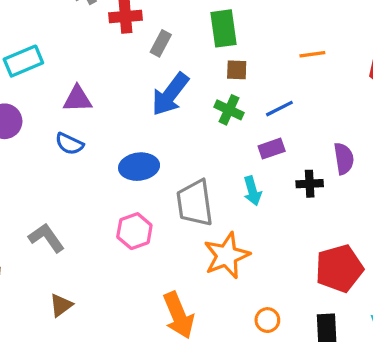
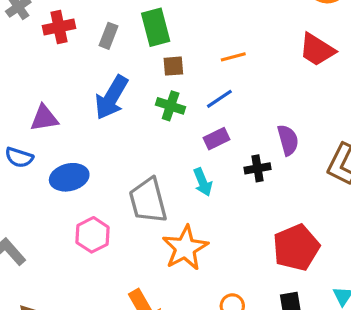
gray rectangle: (161, 43) -> (109, 36), moved
orange line: (312, 54) -> (233, 57), moved
purple triangle: (77, 99) -> (44, 118), moved
blue ellipse: (139, 167) -> (69, 177), moved

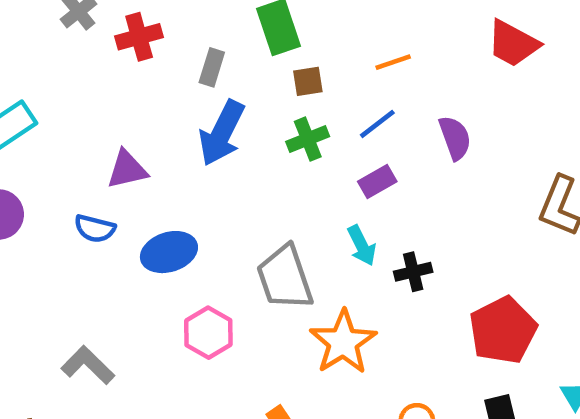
gray rectangle: (109, 36) -> (212, 67), moved
green cross: (171, 106) -> (308, 139), turned -36
purple semicircle: (288, 140) -> (455, 138), moved
black cross: (258, 168) -> (413, 272), moved

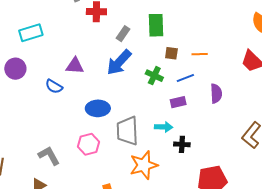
brown square: (308, 81) -> (171, 53), moved
green cross: (308, 139) -> (154, 76), turned 30
cyan arrow: (362, 246) -> (164, 127), turned -78
blue ellipse: (169, 252) -> (98, 108), moved
gray L-shape: (88, 365) -> (49, 156), moved

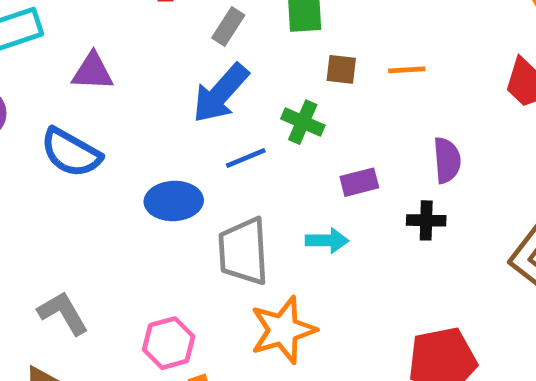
purple triangle: (75, 66) -> (93, 72), moved
blue line: (185, 78) -> (246, 158), moved
blue semicircle: (54, 87) -> (71, 153), size x1.5
pink hexagon: (89, 144) -> (169, 343), moved
black cross: (182, 144) -> (426, 220), moved

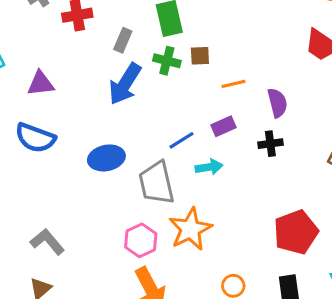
orange line: (407, 70) -> (233, 84), moved
green cross: (303, 122) -> (167, 61), moved
blue line: (246, 158) -> (182, 140), moved
pink hexagon: (169, 343) -> (141, 240), moved

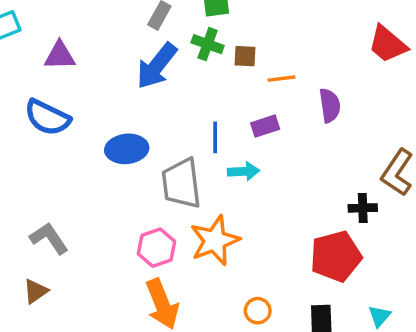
brown square: (200, 56) -> (245, 56), moved
blue line: (182, 140) -> (215, 137), turned -64
black cross: (270, 144) -> (363, 208), moved

